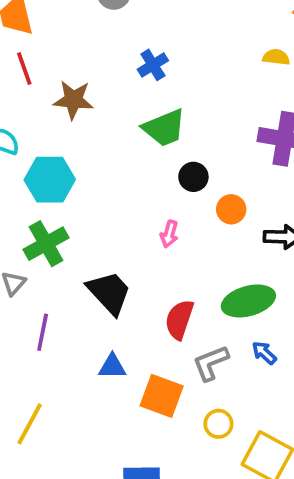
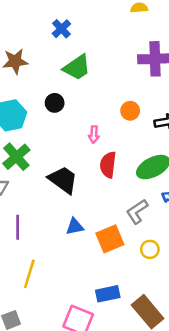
black circle: (193, 177) -> (55, 103), moved
red semicircle: (179, 320) -> (108, 165), moved
purple line: (43, 332) -> (18, 227), moved
orange square: (162, 396) -> (110, 239), turned -32

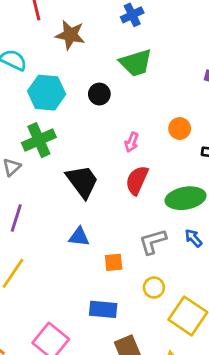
orange square: (110, 239) -> (114, 262), size x0.6
blue rectangle: (108, 294) -> (103, 309), moved

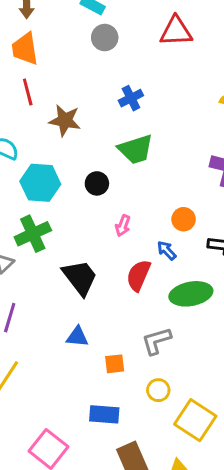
pink arrow: (132, 142) -> (123, 226), moved
blue arrow: (193, 238) -> (167, 250), moved

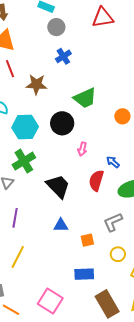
blue cross: (131, 98) -> (63, 56), moved
black circle: (97, 183) -> (62, 123), size x1.5
orange circle: (184, 219) -> (122, 116), moved

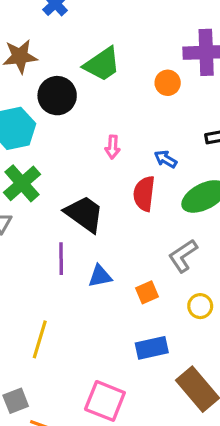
black circle: (62, 123) -> (57, 96), moved
purple line: (15, 218) -> (61, 259), moved

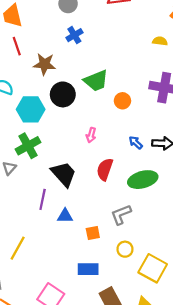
orange circle: (168, 83) -> (122, 101), moved
blue arrow: (166, 159) -> (136, 143), moved

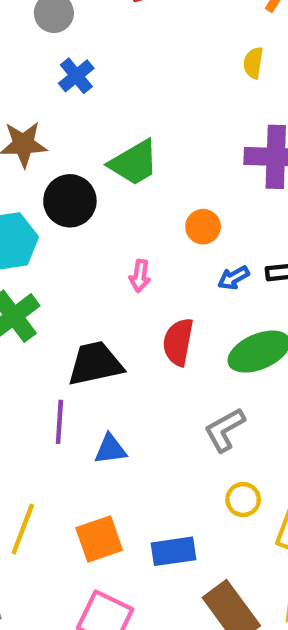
yellow semicircle: (160, 41) -> (253, 63), turned -80
orange circle: (122, 101) -> (203, 227), moved
blue arrow: (136, 143) -> (233, 278), turned -64
black trapezoid: (64, 174) -> (95, 364), turned -52
orange square: (93, 233) -> (99, 539), moved, size x1.5

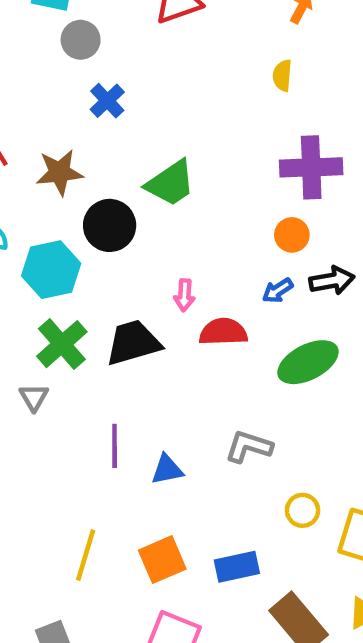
orange circle: (203, 227) -> (292, 235), moved
red semicircle: (178, 342) -> (223, 332), moved, turned 81
black trapezoid: (95, 364) -> (133, 343), moved
gray L-shape: (225, 430) -> (249, 447), moved, turned 51

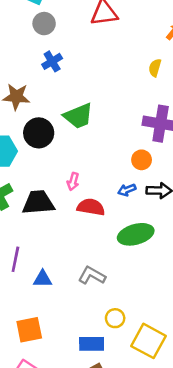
blue rectangle: (237, 567) -> (92, 344), moved

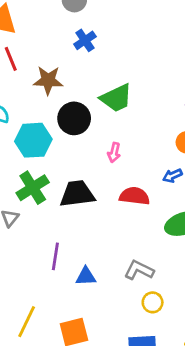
pink arrow: (73, 181) -> (114, 152), moved
yellow circle: (115, 318) -> (153, 302), moved

